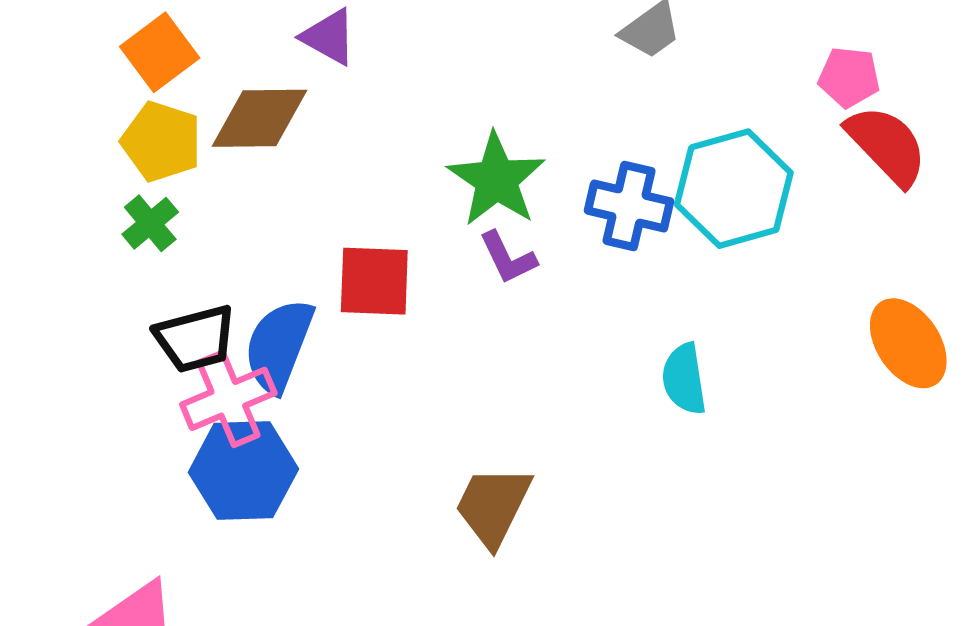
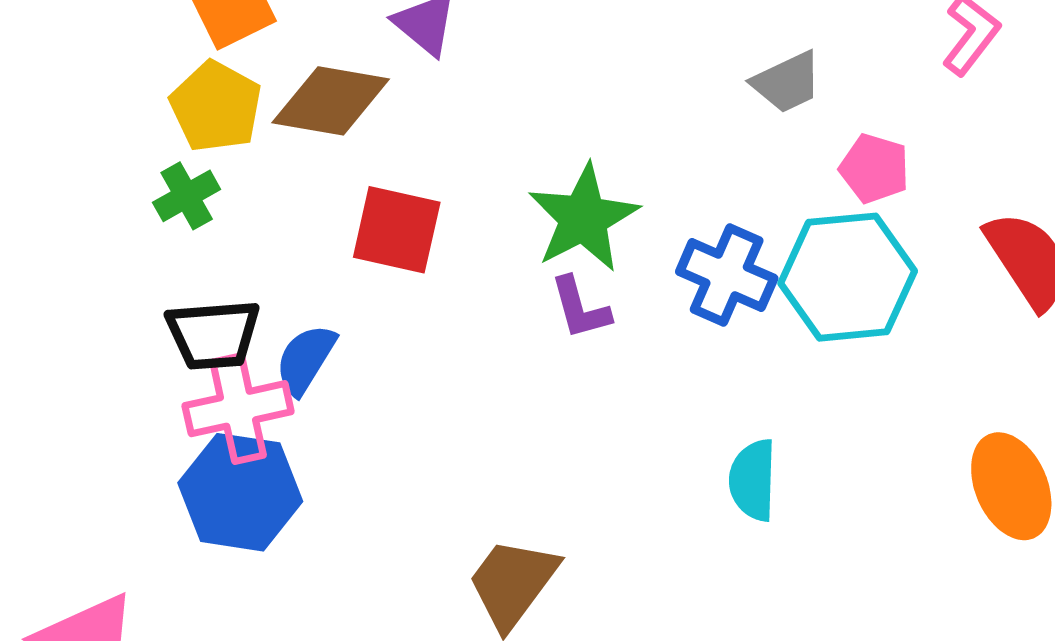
pink pentagon: (849, 77) -> (874, 168), moved
red square: (374, 281) -> (397, 230), moved
blue semicircle: (279, 346) -> (306, 359), size x0.7

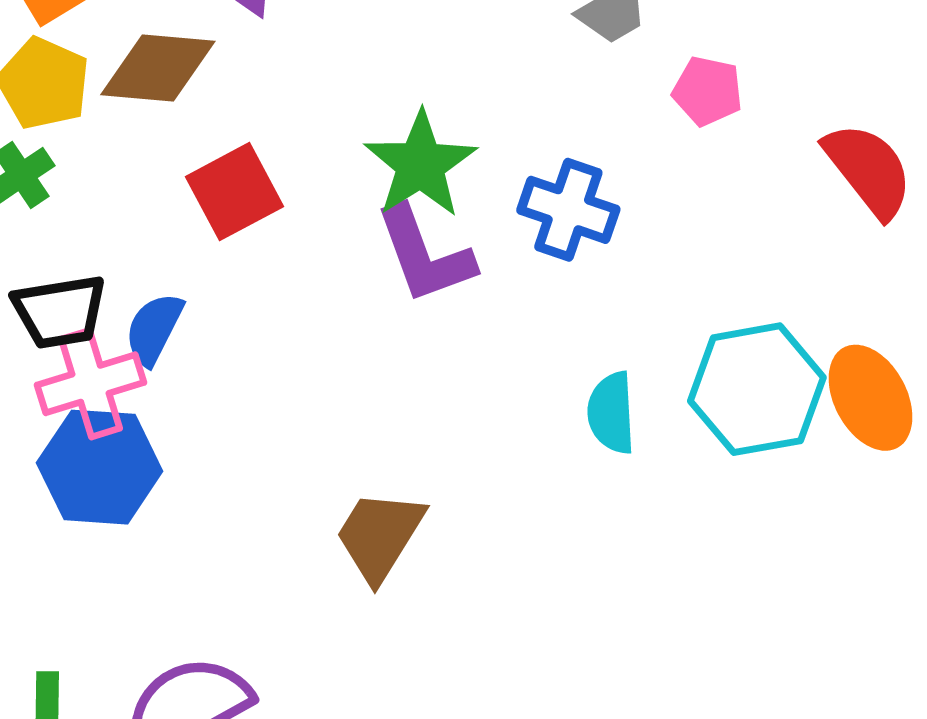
red square: (397, 230) -> (234, 192), turned -36
cyan hexagon: (848, 277) -> (757, 389), moved
purple L-shape: (580, 308) -> (425, 255), size x1.6

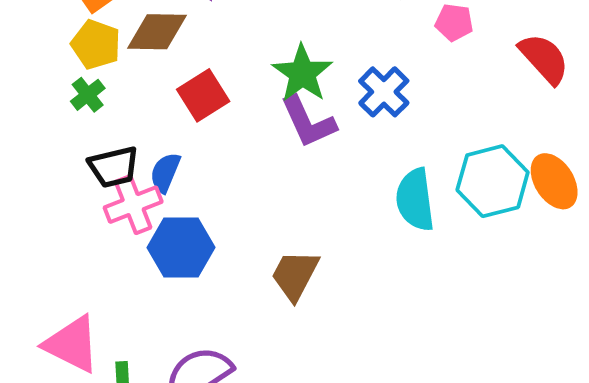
blue cross: (568, 210) -> (384, 92), turned 30
cyan semicircle: (611, 413) -> (415, 200), size x1.4
blue hexagon: (100, 467) -> (181, 248), moved

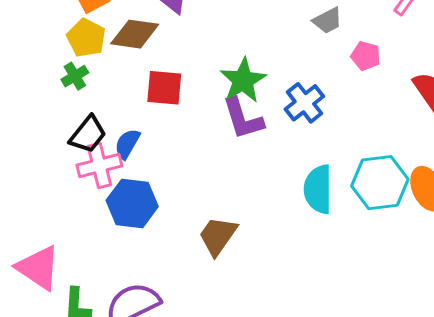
red square: (203, 95) -> (164, 88), turned 30
black trapezoid: (114, 167) -> (88, 134), turned -45

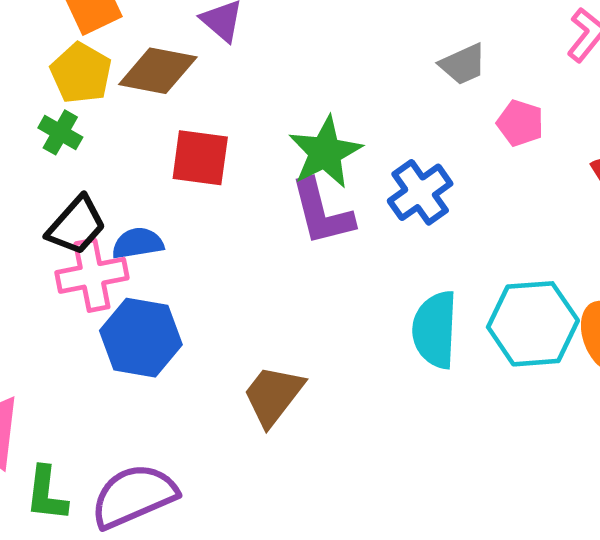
green cross: (75, 76) -> (60, 132), turned -32
blue semicircle: (127, 144) -> (138, 243), turned 48

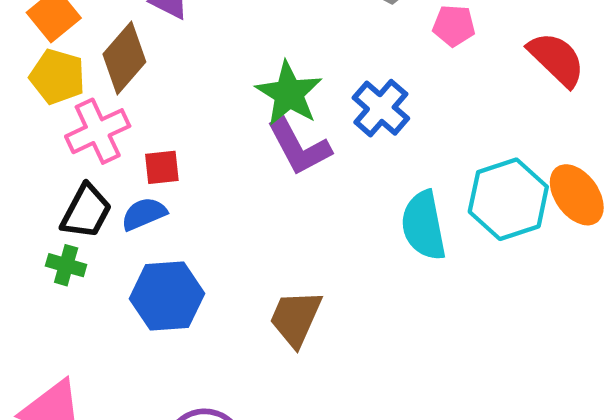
brown diamond: (158, 71) -> (124, 58), turned -46
green cross: (60, 132) -> (66, 265), moved
red square: (200, 158) -> (162, 167), moved, size x0.7
pink cross: (92, 275) -> (98, 131), moved

